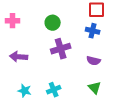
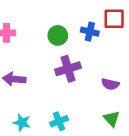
blue cross: (93, 31) -> (90, 32), moved

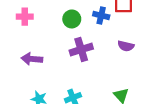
purple semicircle: (110, 84) -> (126, 46), moved

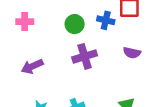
purple arrow: (32, 59) -> (32, 66), turned -30

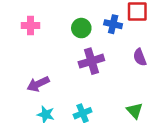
purple semicircle: (132, 53) -> (140, 57), turned 56
purple arrow: (32, 66) -> (38, 84), moved

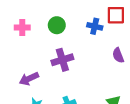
green circle: (81, 28) -> (57, 25), moved
purple cross: (91, 61) -> (62, 60), moved

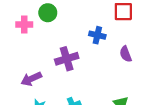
green circle: (57, 25) -> (48, 13), moved
blue cross: (95, 26) -> (97, 35), moved

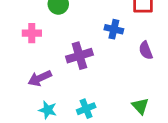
pink cross: (24, 25) -> (32, 33), moved

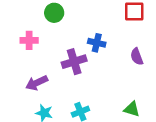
blue cross: (114, 29) -> (97, 43), moved
green triangle: (140, 106) -> (132, 109), turned -30

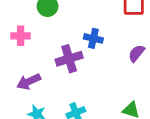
purple semicircle: (137, 57) -> (136, 53), turned 60

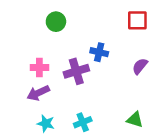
pink cross: (21, 36) -> (39, 67), moved

